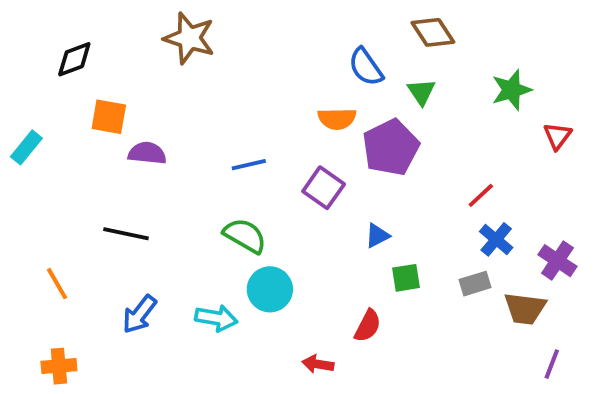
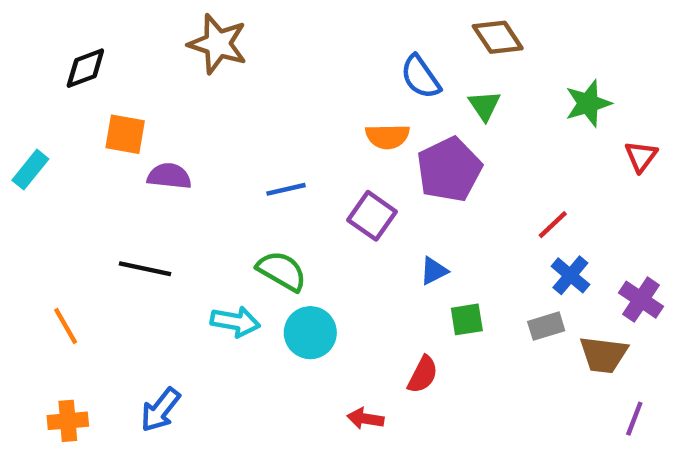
blue arrow: (139, 314) -> (160, 410), moved
cyan arrow: (216, 318) -> (235, 322), moved

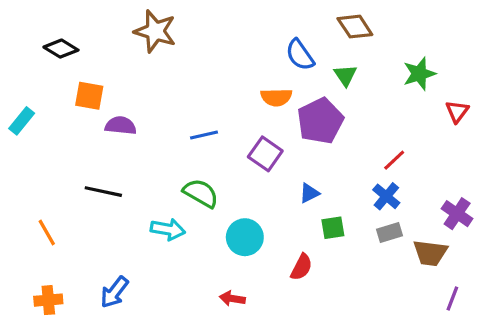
black diamond: (85, 68) -> (61, 49), turned 52
blue cross: (570, 275) -> (386, 196), moved
cyan circle: (310, 333) -> (245, 237), moved
red arrow: (365, 419) -> (232, 299), moved

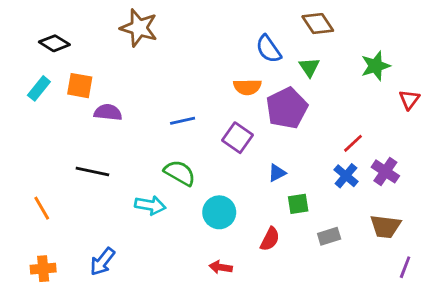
cyan rectangle: (22, 121) -> (39, 88), moved
purple cross: (457, 214) -> (385, 171), moved
gray rectangle: (389, 232) -> (329, 236), moved
red arrow: (232, 299) -> (221, 267), moved

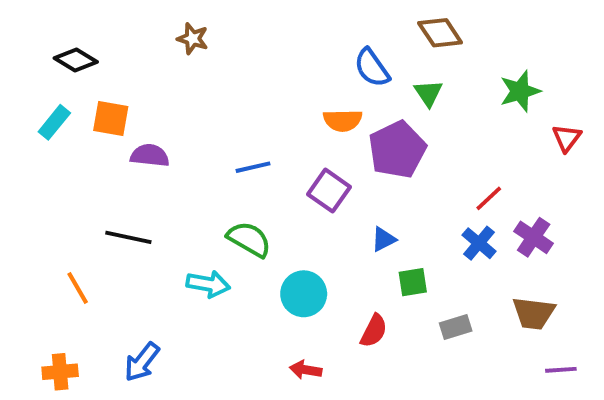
brown star: (139, 28) -> (193, 39), size x0.6
orange line: (42, 208) -> (78, 288), moved
purple line: (405, 267) -> (561, 370), turned 65

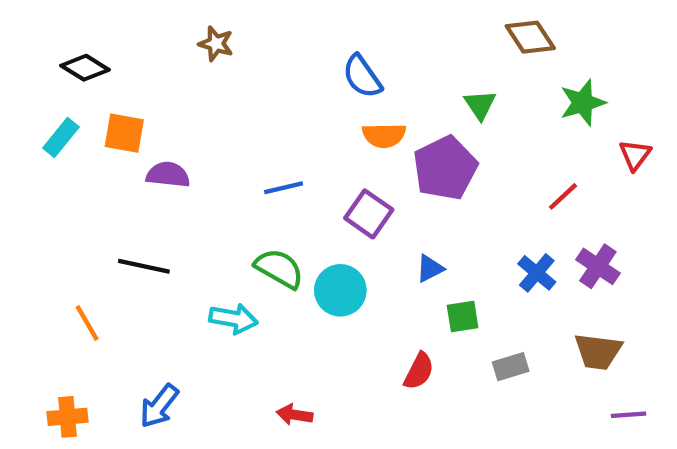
brown diamond: (440, 33) -> (530, 37), moved
blue semicircle: (372, 68) -> (362, 76), moved
red line: (489, 198) -> (563, 196), moved
cyan circle: (304, 294) -> (340, 290), moved
red arrow: (306, 370) -> (295, 415), moved

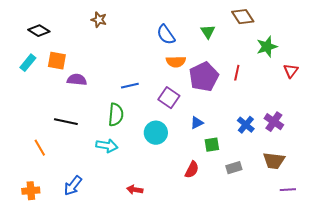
green triangle: (480, 105) -> (208, 32), moved
red line: (563, 196) -> (237, 73), moved, turned -35
green semicircle: (279, 268) -> (116, 115), moved, turned 65

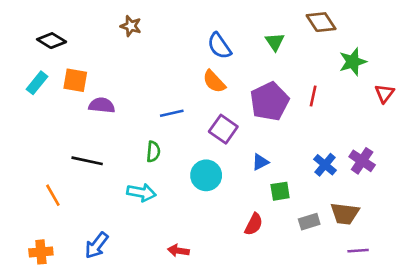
orange semicircle: (176, 62) -> (214, 82), moved, turned 48
green semicircle: (116, 115) -> (153, 152), size x0.7
brown trapezoid: (274, 161) -> (345, 214), moved
purple line: (288, 190) -> (358, 251), moved

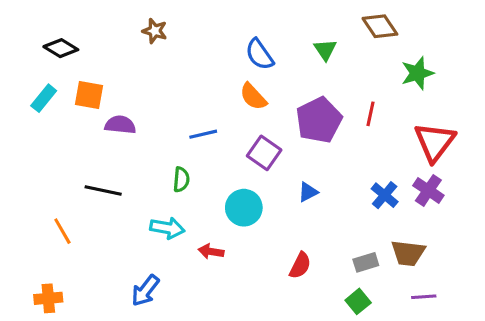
red triangle: (384, 93) -> (435, 142), moved, size x1.8
green square: (280, 191) -> (358, 301), moved, turned -30
blue arrow: (96, 245) -> (145, 291), moved
red arrow: (178, 251) -> (211, 251), moved

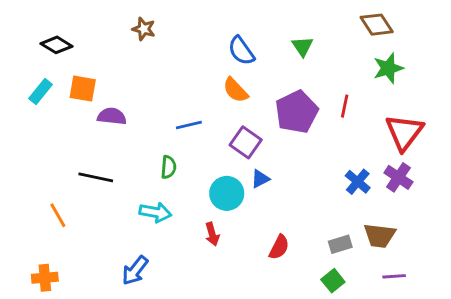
brown diamond: (380, 26) -> (377, 25), moved
blue triangle: (308, 192) -> (260, 179), moved
red arrow: (211, 251) -> (212, 234), moved, turned -115

